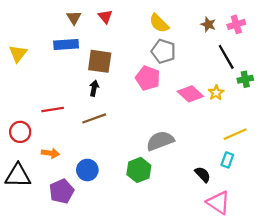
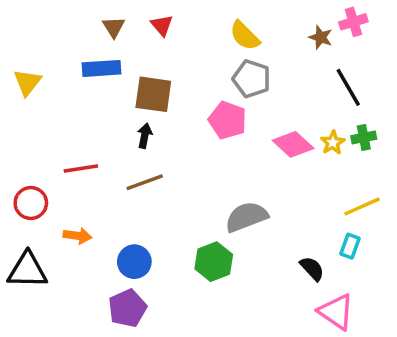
pink cross: (236, 24) -> (353, 22), moved
green cross: (245, 79) -> (364, 137), moved
purple pentagon: (62, 191) -> (127, 308), moved

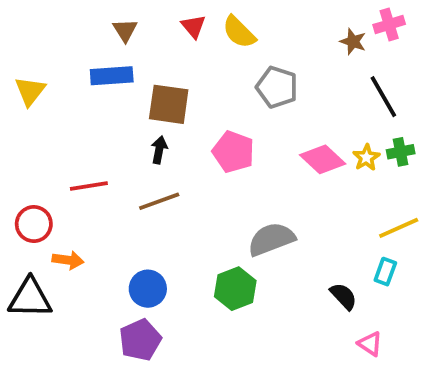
red triangle: (162, 25) -> (193, 26), moved
yellow semicircle: (245, 36) -> (239, 32), moved
pink pentagon: (227, 120) -> (233, 152), moved
orange arrow: (77, 236) -> (68, 260), moved
pink triangle: (336, 312) -> (370, 344), size x0.6

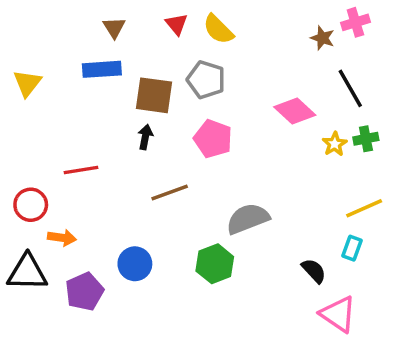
gray pentagon: (277, 87) -> (206, 80), moved
pink diamond: (323, 159) -> (295, 111), moved
brown line: (159, 201) -> (170, 193), moved
purple pentagon: (140, 340) -> (85, 292), moved
pink triangle: (370, 344) -> (338, 314), size x1.6

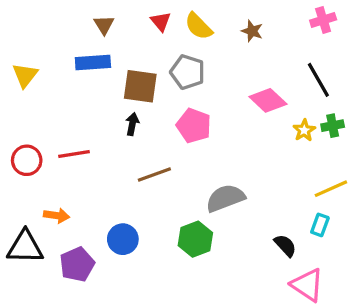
brown star: (322, 38) -> (252, 31), moved
red circle: (31, 205) -> (27, 160), moved

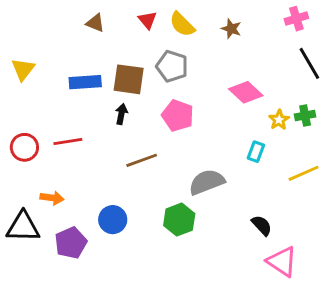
brown triangle: (104, 25) -> (95, 23), turned -36
blue rectangle: (93, 63) -> (85, 82), moved
black line: (318, 80) -> (309, 63), moved
cyan rectangle: (320, 225) -> (256, 152), moved

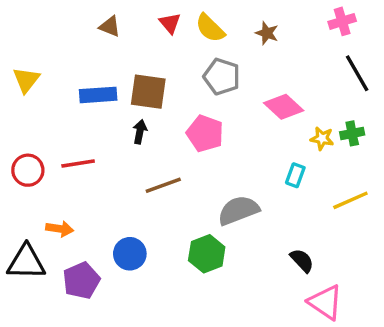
gray pentagon: (172, 66) -> (222, 77), moved
yellow star: (279, 120) -> (322, 138), turned -30

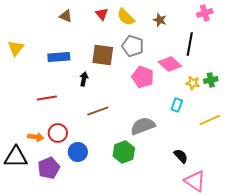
black line: (357, 73) -> (190, 44), moved, turned 40
brown square: (148, 92) -> (103, 55), moved
pink pentagon: (205, 133) -> (143, 77), moved
red circle: (28, 170) -> (58, 133), moved

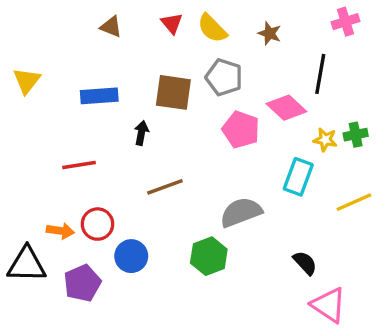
cyan rectangle: (177, 105) -> (298, 177), size x1.5

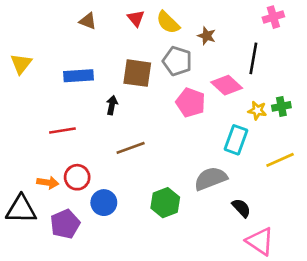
brown star: (270, 33) -> (207, 36), moved
gray semicircle: (241, 212) -> (211, 179), moved

